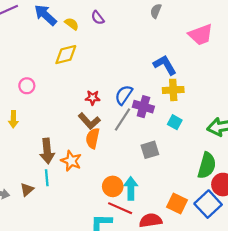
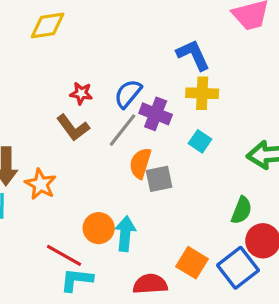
orange semicircle: (93, 138) -> (140, 163), moved
green semicircle: (207, 166) -> (242, 210), size x0.7
red line: (120, 208) -> (64, 255), moved

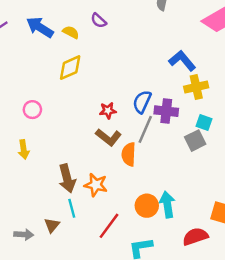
orange semicircle: (140, 163) -> (129, 154), moved
gray square: (159, 179) -> (195, 141), moved
red line: (64, 255) -> (109, 226), moved, turned -68

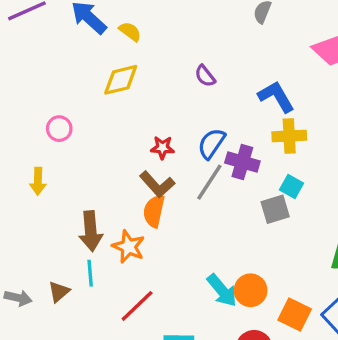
purple semicircle: (99, 21) -> (205, 76), moved
orange semicircle: (129, 154) -> (154, 211), moved
cyan arrow: (167, 205) -> (222, 290), turned 140
orange circle: (147, 206) -> (251, 290), moved

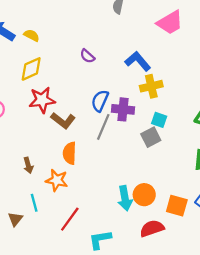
red star: (162, 148) -> (42, 100), moved, size x1.6
brown L-shape: (157, 184) -> (63, 120), moved
brown arrow: (91, 231) -> (28, 165), moved, size x0.6
cyan arrow: (222, 290) -> (125, 198), turned 40

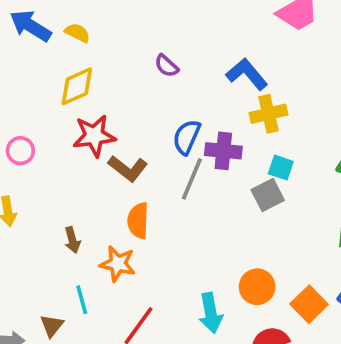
cyan arrow: (125, 198) -> (211, 313), moved
orange square: (177, 206) -> (309, 304), turned 30

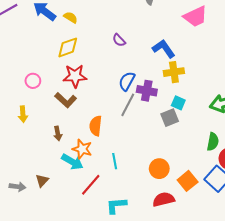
brown L-shape: (128, 168) -> (66, 100), moved
cyan line: (82, 300) -> (115, 161), moved
cyan arrow: (211, 313) -> (72, 162), moved, turned -55

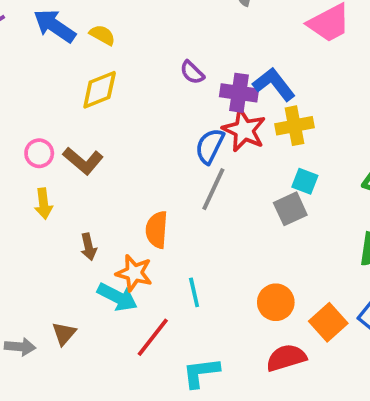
red star: (75, 76) -> (244, 130), moved, turned 30
purple cross: (147, 91) -> (239, 93), moved
brown L-shape: (66, 100) -> (83, 161), moved
yellow arrow: (23, 114) -> (43, 204), moved

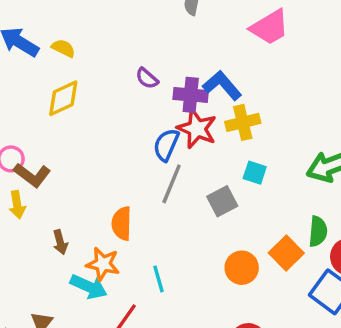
brown L-shape: (83, 161) -> (32, 175), moved
gray square: (290, 209) -> (222, 201), moved
orange circle: (276, 302) -> (242, 268), moved
orange square: (328, 322) -> (286, 253), moved

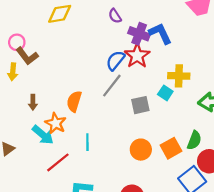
yellow cross: (243, 122) -> (179, 76), moved

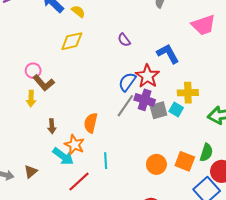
purple cross: (139, 34) -> (145, 100), moved
gray square: (140, 105) -> (158, 110), moved
orange square: (171, 148) -> (185, 161), turned -36

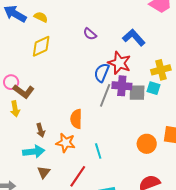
gray square: (158, 110) -> (137, 93), turned 30
cyan arrow: (63, 156) -> (34, 152), moved, turned -30
brown triangle: (31, 172) -> (44, 172), moved

